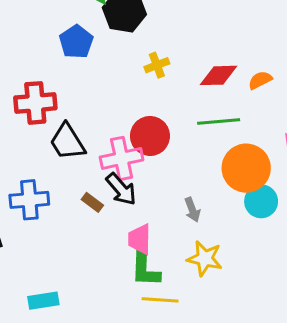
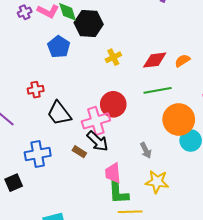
red cross: (35, 103) -> (36, 90), size x0.6

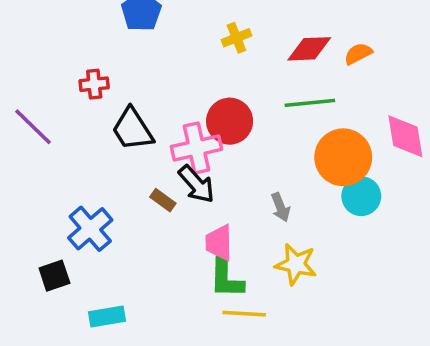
blue cross: (38, 154) -> (90, 229), moved, turned -35
black square: (14, 183) -> (54, 276), moved

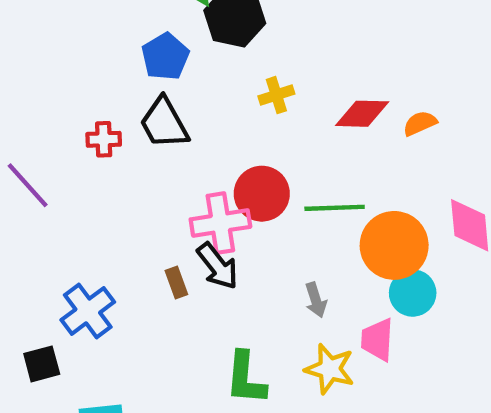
green line: (310, 103) -> (335, 208), moved
black trapezoid: (132, 129) -> (164, 123), moved
brown rectangle: (163, 200) -> (176, 282), turned 30
pink trapezoid: (219, 243) -> (377, 340), moved

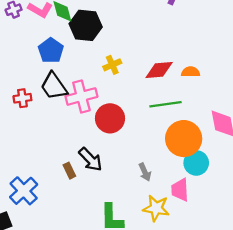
orange semicircle: (420, 123) -> (191, 72), turned 30
green line: (335, 208) -> (166, 104), moved
pink cross: (220, 223) -> (81, 96), moved

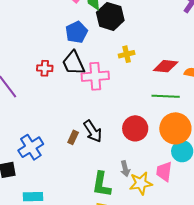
red circle: (110, 118) -> (135, 128), moved
brown rectangle: (69, 171) -> (73, 137), turned 40
gray arrow: (145, 172) -> (125, 169), moved
yellow star: (156, 208) -> (141, 183), turned -30

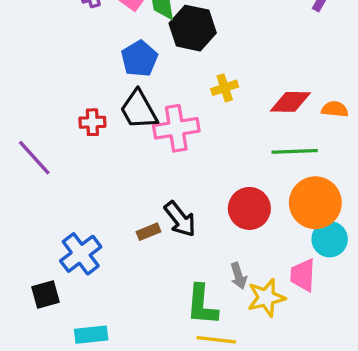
brown rectangle: (73, 137) -> (149, 232), turned 48

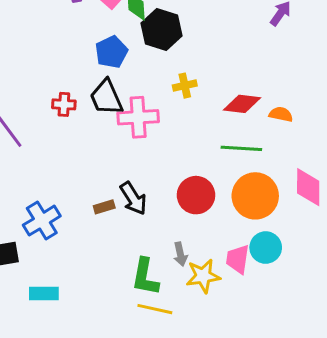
cyan circle: (330, 239) -> (266, 248), moved

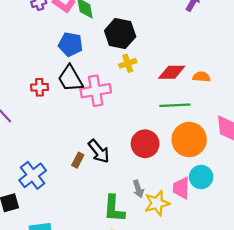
black hexagon: (161, 30) -> (120, 34), moved
blue pentagon: (111, 52) -> (71, 44), turned -30
brown rectangle: (104, 207) -> (78, 160), turned -40

